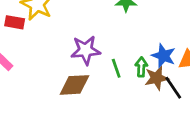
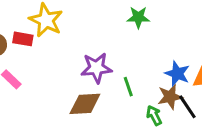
green arrow: (141, 67) -> (154, 115), moved, turned -30

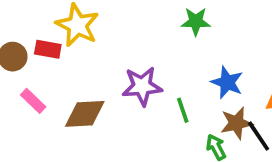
blue star: (177, 74) -> (227, 82), moved
brown diamond: (85, 104) -> (85, 114), moved

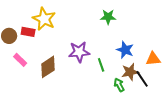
brown diamond: (85, 114) -> (48, 67), turned -30

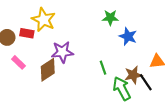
blue star: (125, 50) -> (128, 36), moved
purple star: (79, 52) -> (62, 52), moved
green arrow: (119, 85) -> (122, 88), size x1.6

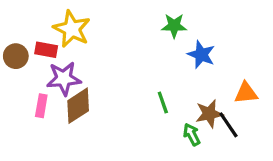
purple star: (62, 52) -> (64, 79), moved
pink rectangle: (19, 62) -> (41, 106), moved, turned 56
green arrow: (122, 88) -> (192, 134), size x0.6

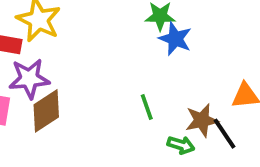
blue star: (201, 55) -> (175, 39), moved
green arrow: (192, 134) -> (181, 145), turned 135

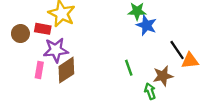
black line: (225, 134) -> (177, 50), moved
green arrow: (181, 145) -> (150, 91), turned -126

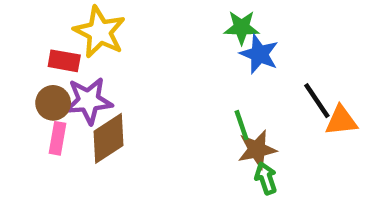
brown circle: (20, 34) -> (53, 103), moved
green line: (129, 68) -> (242, 125), moved
brown star: (163, 76) -> (257, 149), moved

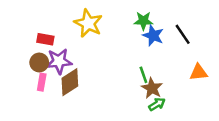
yellow star: (100, 32) -> (88, 23), moved
black line: (317, 101) -> (183, 34), moved
brown star: (257, 149) -> (152, 88), turned -30
green arrow: (266, 178) -> (157, 104), turned 77

